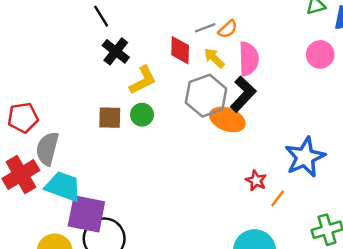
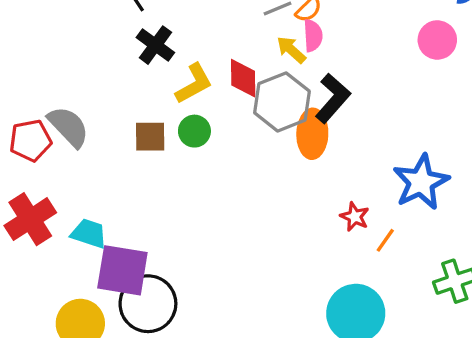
red diamond: (180, 50) -> (243, 78), moved
pink semicircle: (249, 59) -> (313, 36), moved, size x0.7
orange ellipse: (227, 119) -> (312, 134), turned 72
gray semicircle: (47, 149) -> (68, 127), moved, turned 124
cyan trapezoid: (63, 186) -> (89, 234), size x0.7

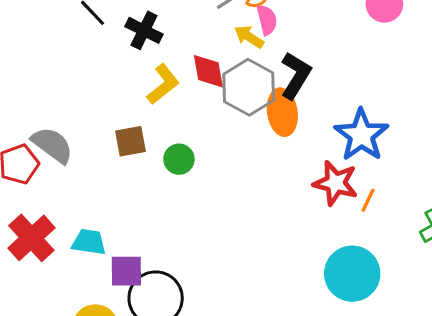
black cross: (155, 45) -> (144, 30), moved
green circle: (194, 131) -> (179, 159), moved
blue star: (421, 182) -> (361, 135), moved
red star: (355, 217) -> (335, 183), size x1.6
purple square: (122, 270) -> (126, 271), size x0.7

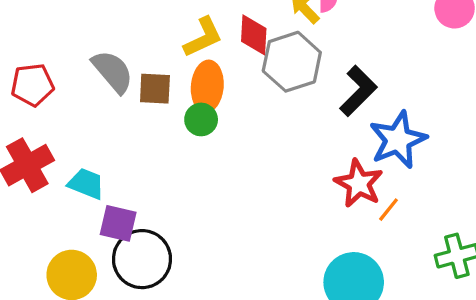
black L-shape: (296, 75) -> (358, 91), moved
orange ellipse: (282, 112) -> (207, 86), moved
gray semicircle: (52, 145) -> (113, 72), moved

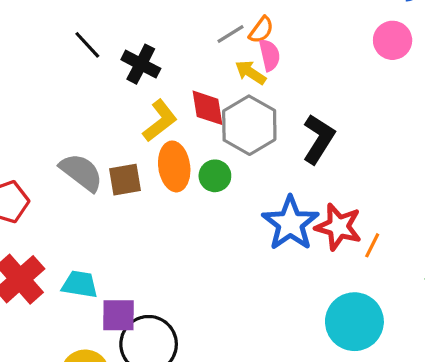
green circle: (201, 119) -> (215, 176), moved
blue star: (398, 140) -> (290, 223), moved

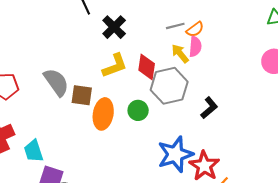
black L-shape: (319, 139) -> (209, 108), size x0.7
orange ellipse: (174, 166) -> (103, 114), moved
cyan trapezoid: (80, 284) -> (34, 151), turned -135

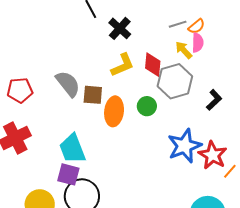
cyan trapezoid: (34, 151) -> (72, 149), moved, size x1.4

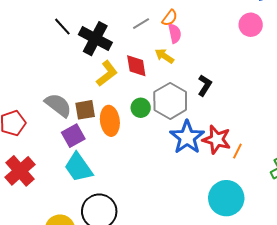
gray line: (178, 24) -> (141, 24), moved
black cross: (120, 28) -> (95, 39), size x1.4
yellow arrow: (184, 50) -> (164, 56), moved
gray hexagon: (175, 81) -> (170, 101), moved
purple square: (68, 174) -> (73, 136), moved, turned -30

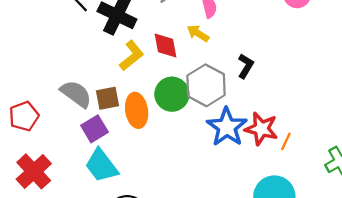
green circle: (141, 108) -> (172, 94), size x1.5

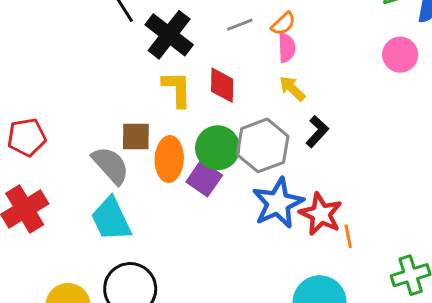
yellow arrow: (198, 33) -> (292, 88), moved
yellow L-shape: (132, 56) -> (177, 89), turned -64
gray semicircle: (76, 94) -> (111, 165), moved
purple square: (94, 129) -> (204, 179), moved, turned -36
orange line: (286, 141) -> (348, 236), turned -48

